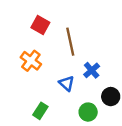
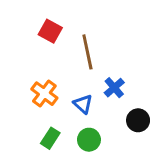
orange cross: (31, 61) -> (44, 94), moved
green circle: (88, 112) -> (89, 140), moved

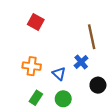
brown line: (87, 52) -> (92, 37), moved
orange cross: (44, 94) -> (32, 66), turned -30

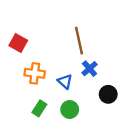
red square: (36, 22) -> (18, 43), moved
brown line: (92, 37) -> (79, 41), moved

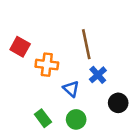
orange cross: (35, 73) -> (47, 65), moved
green rectangle: (39, 108) -> (43, 118), turned -70

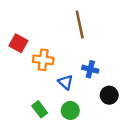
brown line: (86, 44) -> (80, 24), moved
blue cross: (98, 75) -> (90, 69), turned -35

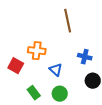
red square: (18, 43) -> (16, 66), moved
blue cross: (90, 69) -> (85, 57), moved

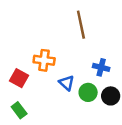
green rectangle: (34, 93) -> (19, 110), moved
green circle: (60, 94) -> (88, 92), moved

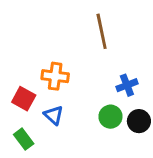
blue cross: (101, 67) -> (127, 85), turned -35
blue triangle: (67, 83) -> (54, 115), moved

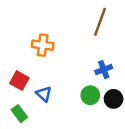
brown line: (102, 31) -> (100, 22), moved, turned 32
orange cross: (55, 76) -> (43, 45), moved

